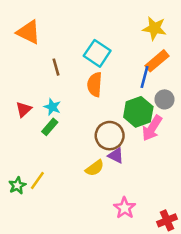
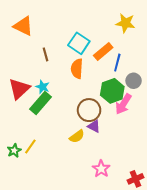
orange rectangle: (157, 61) -> (103, 51), moved
red triangle: (24, 109) -> (19, 89), size x1.6
green rectangle: (50, 127) -> (40, 103), size x1.6

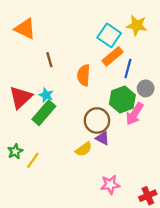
cyan square: (79, 43) -> (109, 35), moved
green star: (14, 151) -> (15, 151), moved
pink star: (101, 169) -> (110, 185), turned 30

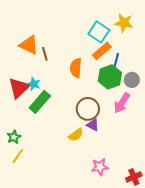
orange triangle: (25, 29) -> (29, 45), moved
cyan star: (46, 95) -> (34, 84), moved
green hexagon: (122, 99) -> (110, 77), moved
yellow line: (33, 160) -> (18, 156), moved

